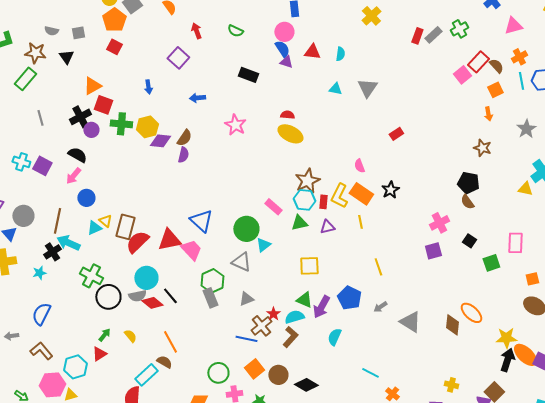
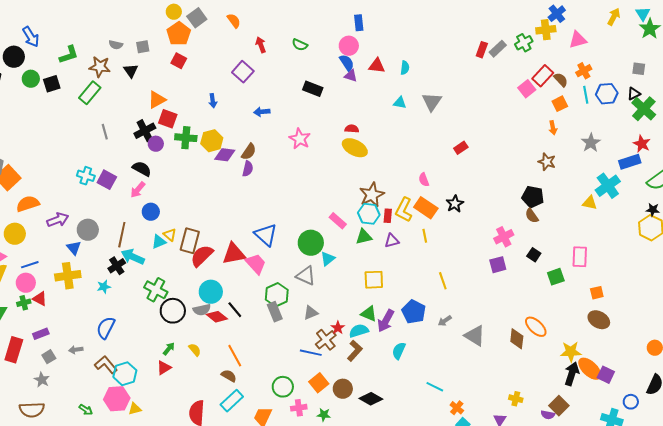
yellow cross: (371, 16) -> (546, 30), moved, turned 36
cyan hexagon: (75, 367) -> (125, 374), moved
cyan rectangle: (146, 375) -> (232, 401), moved

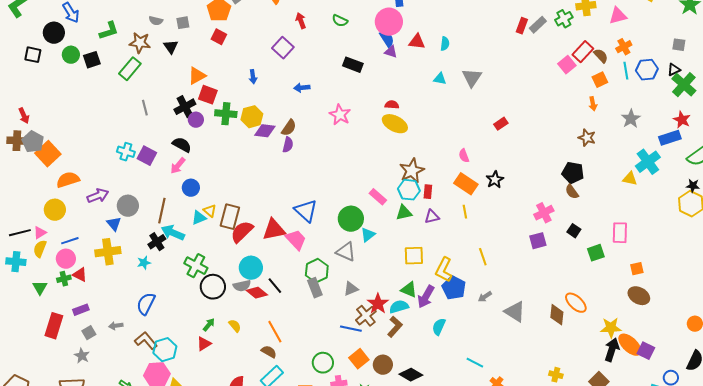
pink circle: (349, 46) -> (389, 22), size x1.4
yellow L-shape: (404, 210) -> (444, 270), moved
red star: (338, 328) -> (378, 304), size x1.5

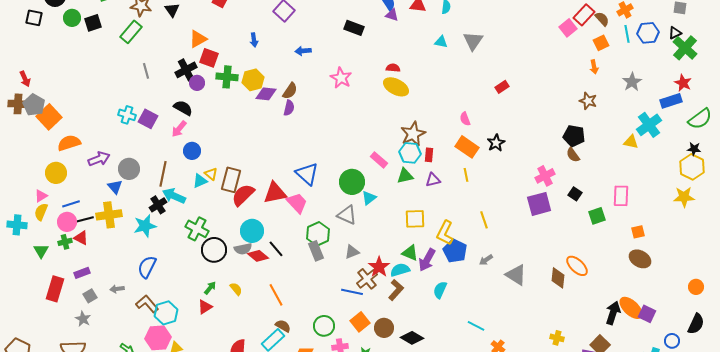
black line: (20, 233) -> (83, 220), moved
purple square: (538, 241) -> (539, 204), size x1.4
cyan star: (144, 263) -> (145, 226), size x1.6
yellow star: (611, 328) -> (684, 197), moved
brown semicircle: (269, 352) -> (283, 326), moved

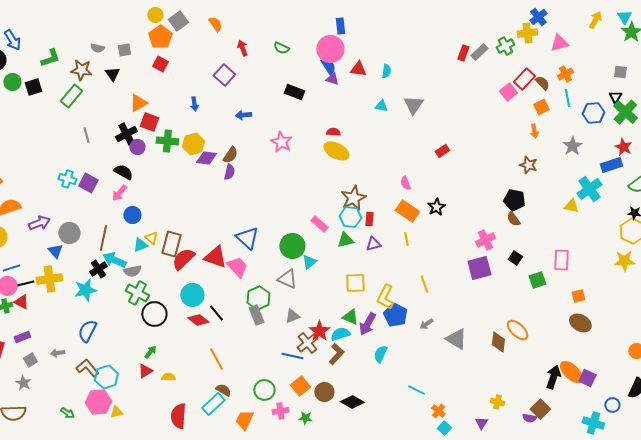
blue hexagon: (648, 33) -> (593, 113), moved
black triangle: (675, 33) -> (615, 97), turned -32
red triangle: (275, 193) -> (215, 257), turned 30
gray semicircle: (243, 249) -> (132, 271), moved
yellow semicircle: (236, 289) -> (168, 377), moved, turned -48

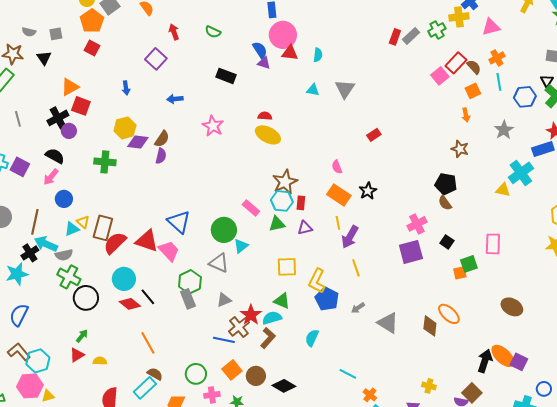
pink circle: (330, 49) -> (283, 35), moved
green cross: (167, 141) -> (105, 162), moved
orange square: (578, 296) -> (460, 273), moved
purple arrow: (367, 324) -> (350, 237), moved

